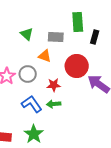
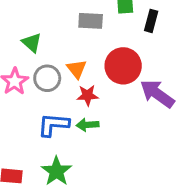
green triangle: (27, 34) -> (32, 43), moved
orange triangle: (45, 56) -> (77, 69), moved, turned 32
blue L-shape: (32, 104) -> (53, 125), turned -50

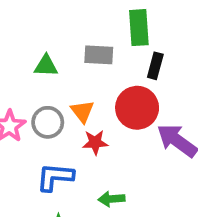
black rectangle: (151, 21) -> (155, 66), moved
green triangle: (32, 43) -> (46, 66), moved, turned -40
green arrow: (87, 125) -> (112, 199), moved

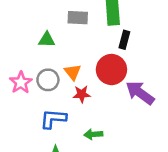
gray rectangle: (99, 55) -> (78, 18), moved

